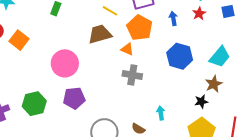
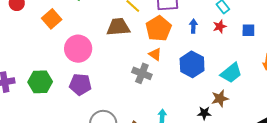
orange square: (19, 40) -> (52, 19), moved
orange triangle: (127, 49) -> (155, 54), moved

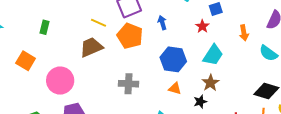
red star: (220, 26) -> (202, 26), moved
orange triangle: (155, 54) -> (175, 88), moved

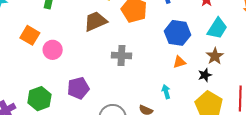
pink circle: (60, 81) -> (53, 50), moved, size x0.7
gray cross: (129, 84) -> (121, 56), moved
orange triangle: (175, 88) -> (179, 62), turned -32

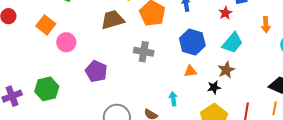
gray cross: (121, 56) -> (144, 52), moved
purple pentagon: (78, 88) -> (96, 71), moved, turned 30

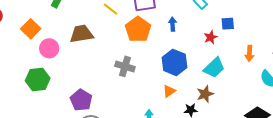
brown trapezoid: (113, 20) -> (81, 34), moved
purple pentagon: (96, 71) -> (81, 100), moved
orange triangle: (190, 71) -> (169, 91), turned -32
green hexagon: (47, 89) -> (38, 80), moved

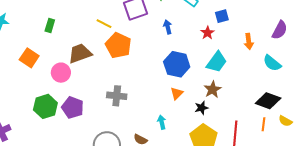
orange pentagon: (138, 29) -> (118, 45), moved
pink circle: (49, 48) -> (61, 73), moved
gray cross: (125, 66) -> (117, 96), moved
purple pentagon: (81, 100) -> (73, 108), moved

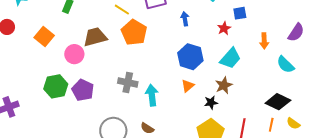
cyan arrow: (162, 122) -> (152, 95), moved, size x1.5

